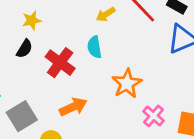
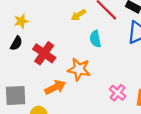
cyan semicircle: (94, 47) -> (95, 39), moved
orange star: (127, 83) -> (79, 69), moved, turned -30
gray square: (22, 116) -> (16, 96), turned 30

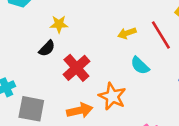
cyan semicircle: (95, 39) -> (140, 66), turned -49

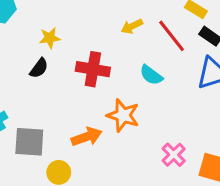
yellow arrow: (127, 33) -> (132, 26), moved
red cross: (76, 68) -> (93, 69), moved, turned -32

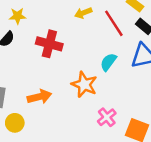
cyan semicircle: (151, 75) -> (108, 62), moved, turned 84
orange star: (123, 115) -> (84, 85), moved

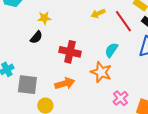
red cross: (49, 44) -> (70, 52), moved
cyan semicircle: (108, 62) -> (111, 50), moved

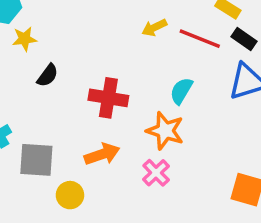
yellow star: (44, 18) -> (25, 39), moved
red line: (123, 21) -> (200, 39), turned -30
pink cross: (121, 98) -> (156, 173), moved

